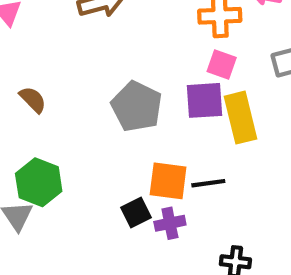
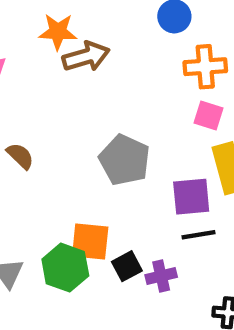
purple square: (204, 100) -> (191, 197), moved
orange square: (168, 181) -> (90, 241), moved
green hexagon: (39, 182) -> (65, 268), moved

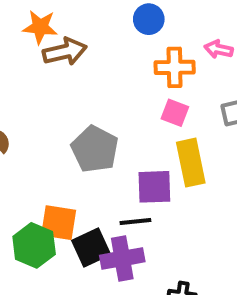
black line: (198, 235) -> (135, 222), moved
black square: (127, 266) -> (91, 248), size x1.4
purple cross: (161, 276) -> (122, 258), size x1.5

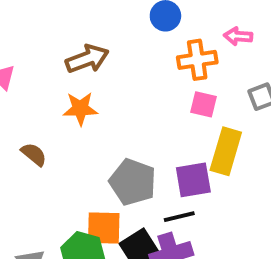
orange star: (40, 27) -> (80, 109), moved
gray pentagon: (95, 149) -> (133, 182), moved
yellow rectangle: (191, 163) -> (226, 151), turned 36

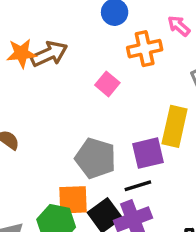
pink arrow: (238, 36) -> (179, 26), turned 40
pink square: (204, 104) -> (107, 84), moved, turned 30
orange star: (80, 109) -> (21, 53), moved

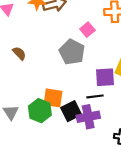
gray pentagon: (95, 158) -> (72, 52), moved

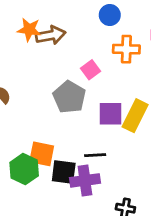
purple square: (105, 77) -> (111, 114), moved
black square: (71, 111) -> (64, 172), turned 30

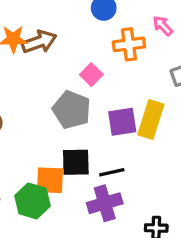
black square: (64, 172) -> (76, 162), moved

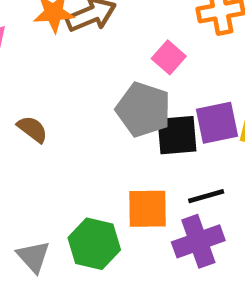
black square: (76, 162) -> (177, 135), moved
orange square: (50, 180) -> (148, 209), moved

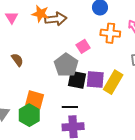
black line: (206, 196) -> (70, 107), moved
orange square: (148, 209) -> (35, 100), moved

